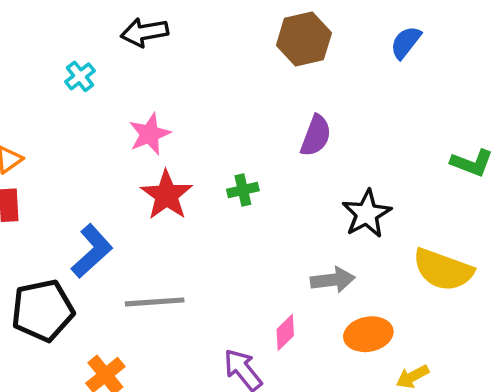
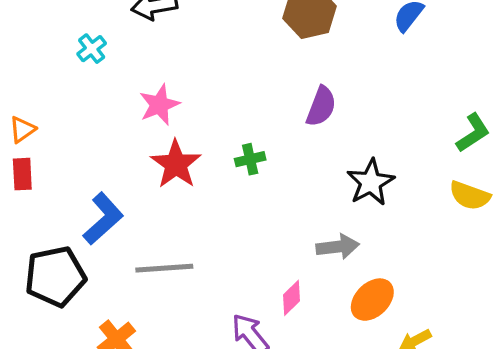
green L-shape: (472, 163) -> (473, 133), turned -54
yellow semicircle: (443, 270) -> (470, 196), moved, size x0.7
orange ellipse: (368, 334) -> (372, 300), turned -33

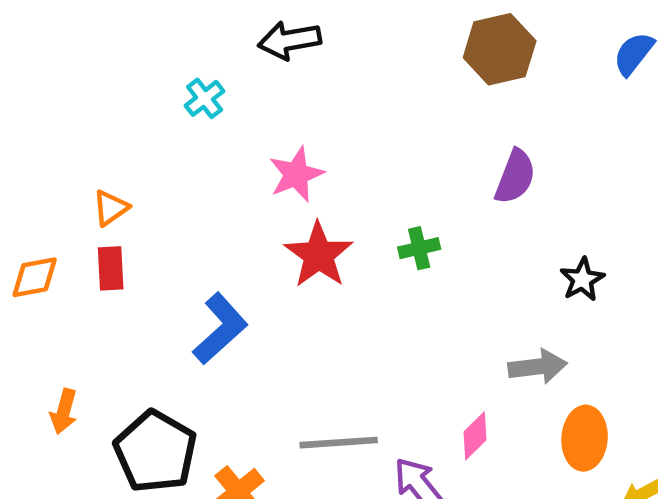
black star: (371, 182) -> (582, 279), size x0.7
gray line: (164, 268) -> (339, 443), moved
black pentagon: (55, 276) -> (155, 452), moved, turned -30
orange ellipse: (372, 300) -> (585, 438), turned -42

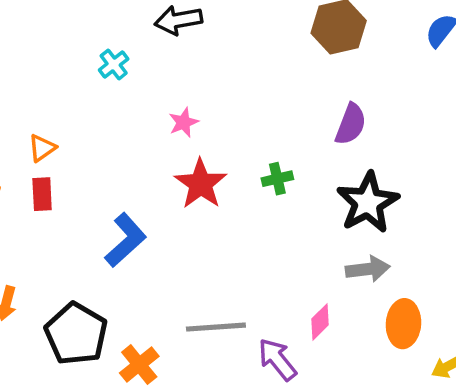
pink star: (296, 174) -> (184, 122), size x0.7
black star: (582, 279) -> (368, 203), moved, size x1.8

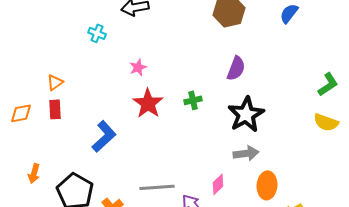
cyan cross: (114, 64) -> (97, 33), turned -30

